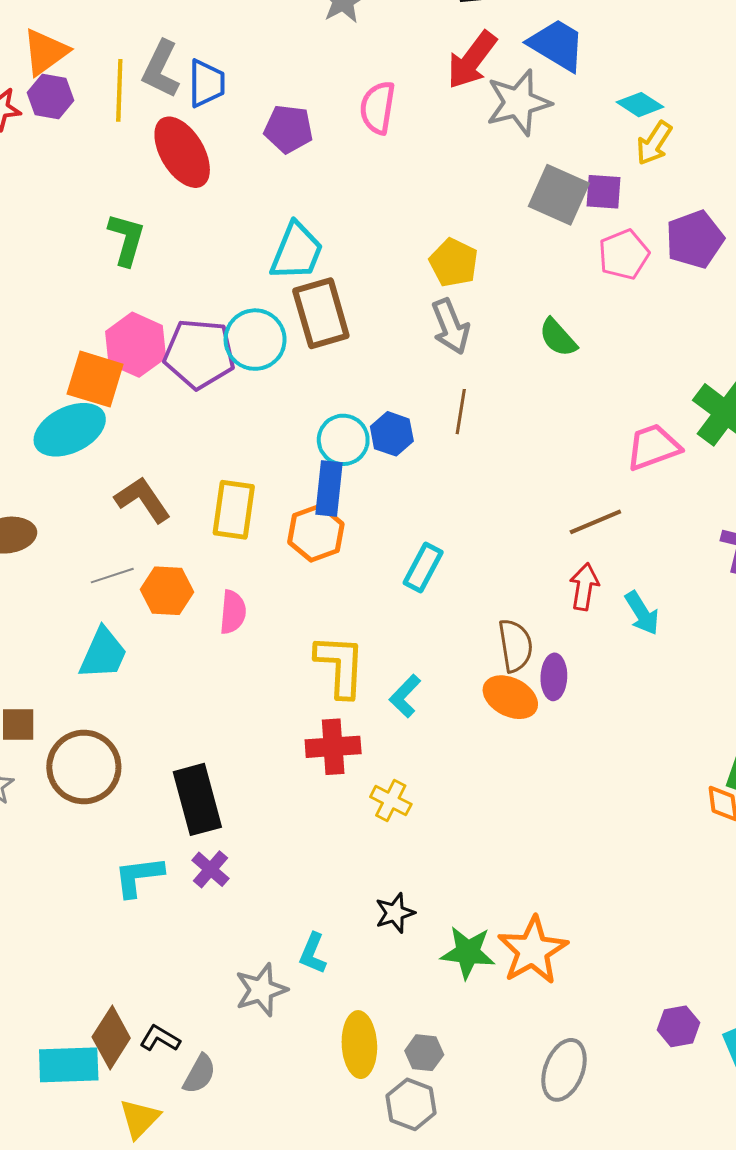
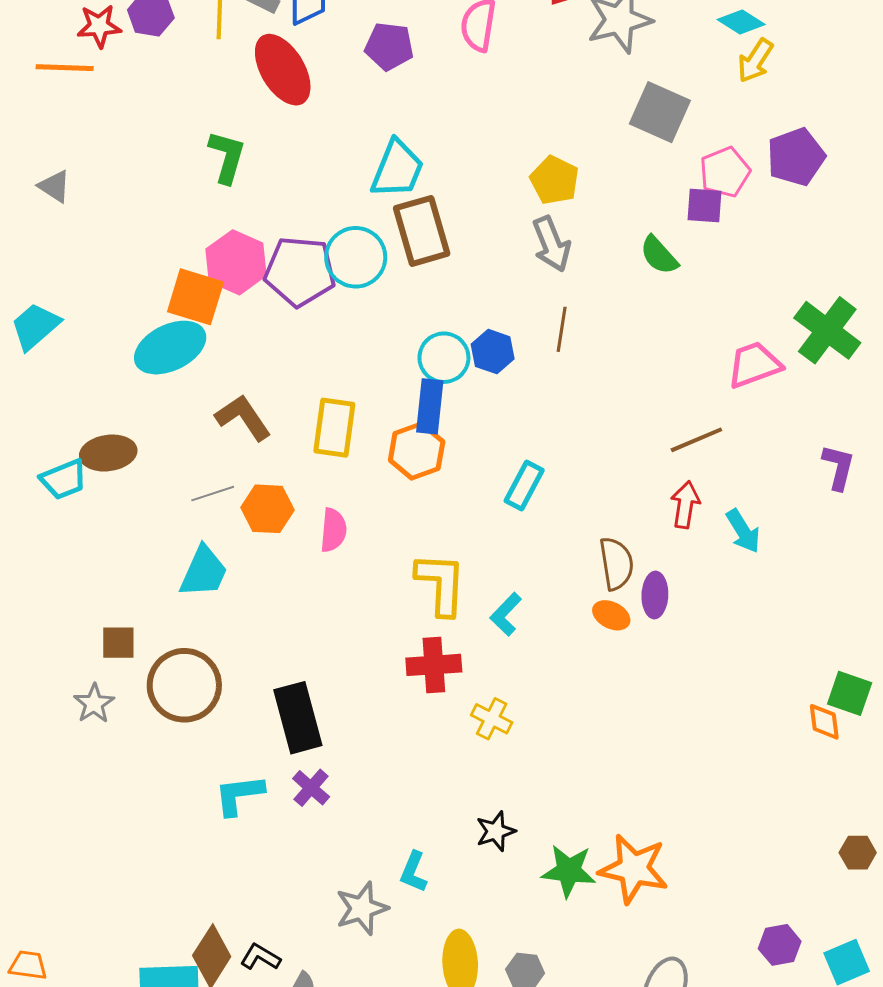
purple square: (604, 192) -> (705, 206), moved
orange ellipse: (510, 697) -> (611, 615), size x0.7
orange star: (533, 950) -> (634, 869), turned -30

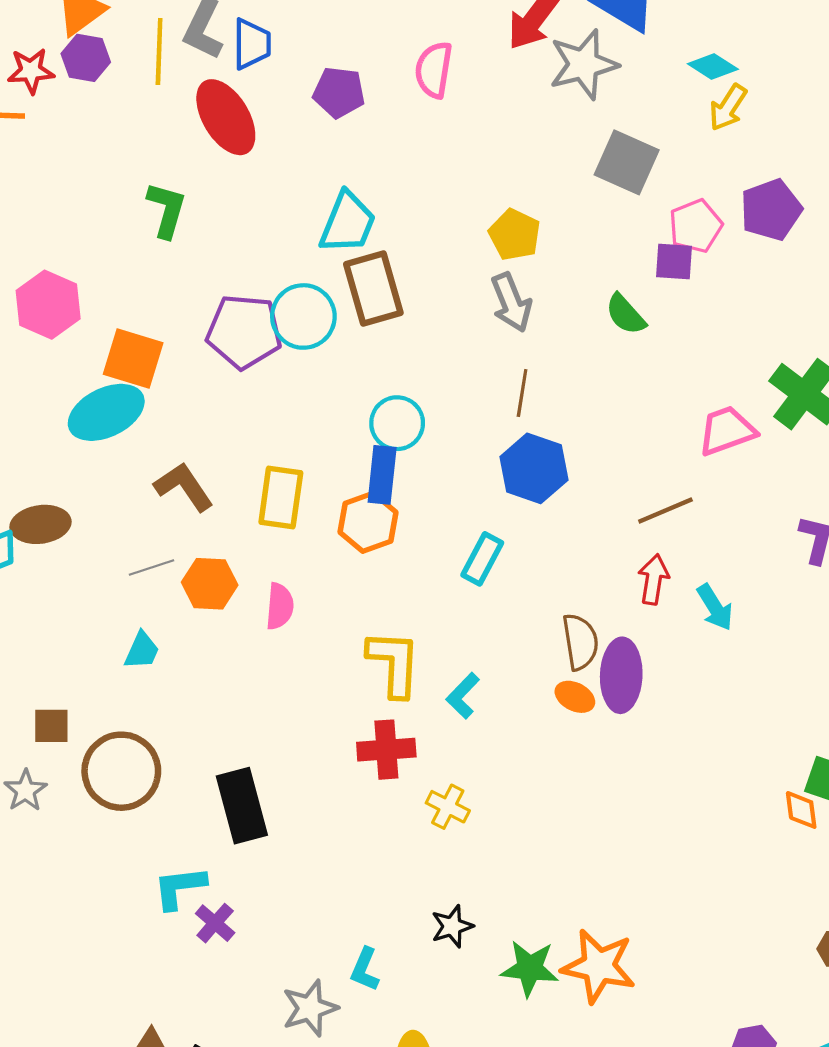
pink hexagon: (236, 262) -> (48, 305), moved
blue hexagon: (493, 352) -> (534, 468), moved, size x1.5
cyan trapezoid: (204, 572) -> (142, 650), size x0.7
purple ellipse: (655, 595) -> (621, 675), size x1.5
purple cross: (311, 788) -> (215, 923), moved

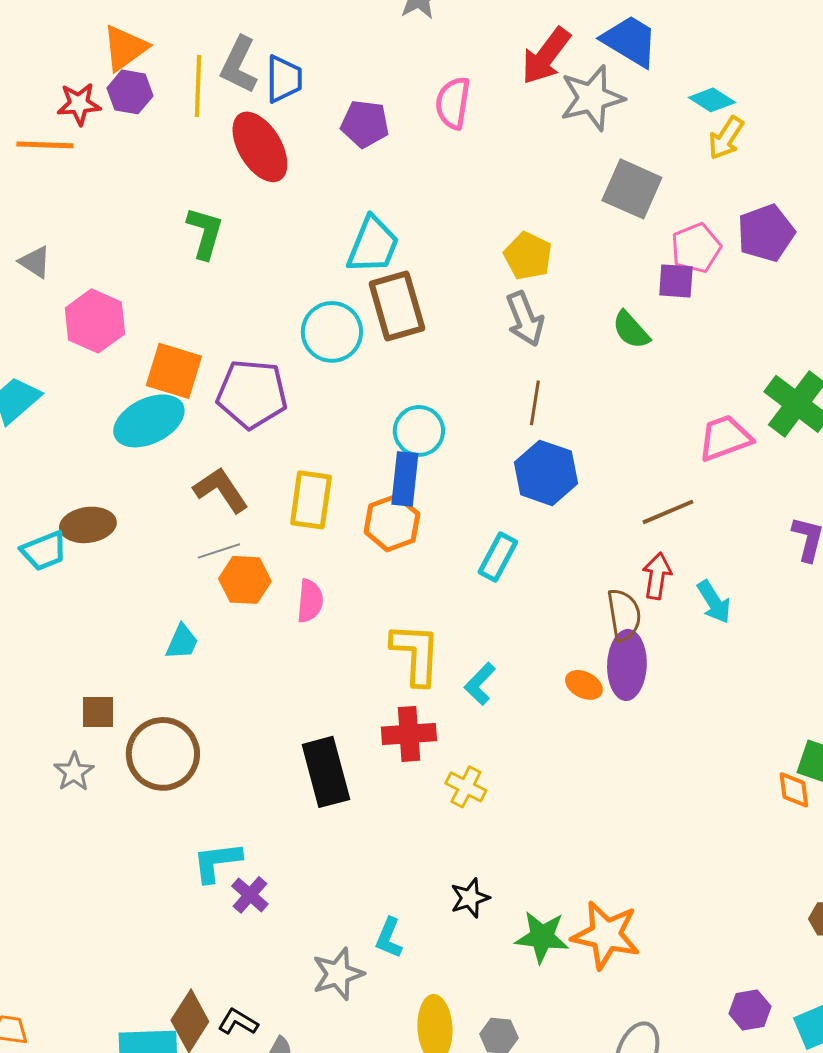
purple pentagon: (244, 332) -> (252, 394), moved
gray line: (151, 568) -> (219, 551), moved
brown semicircle: (580, 642) -> (624, 615), moved
black rectangle: (242, 806) -> (326, 772), moved

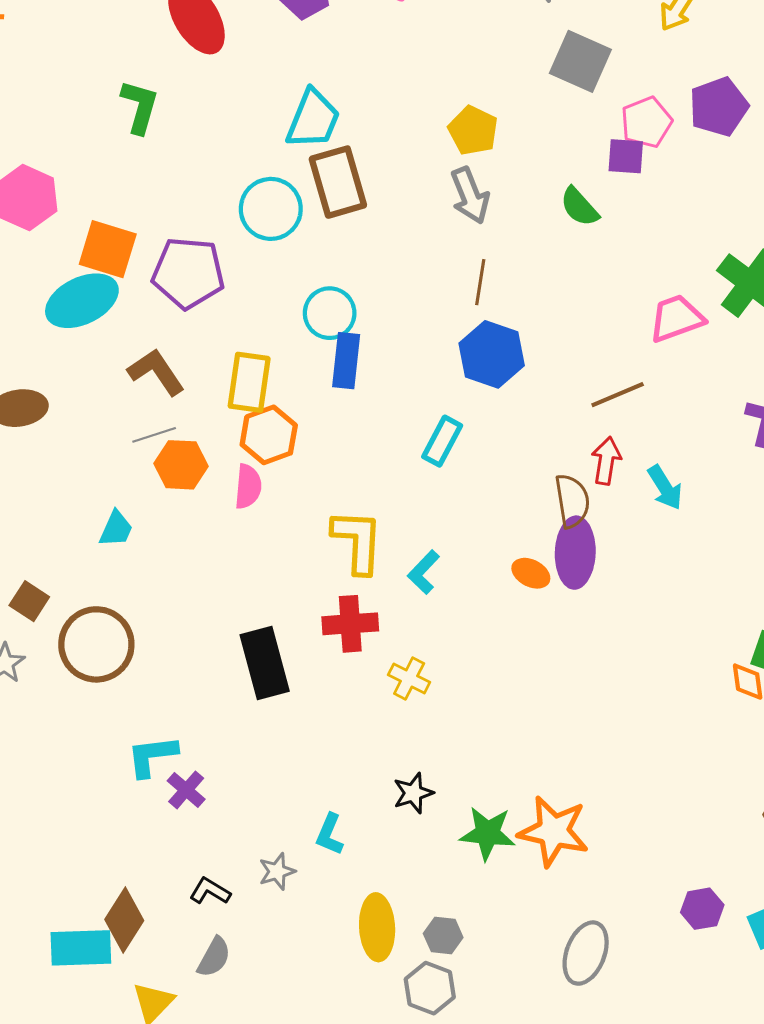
cyan circle: (419, 431) -> (330, 313), moved
orange hexagon: (392, 523) -> (269, 435), moved
brown square: (98, 712) -> (29, 601), turned 33
gray star: (338, 974) -> (277, 872), size x0.7
black L-shape: (238, 1022) -> (210, 891), moved

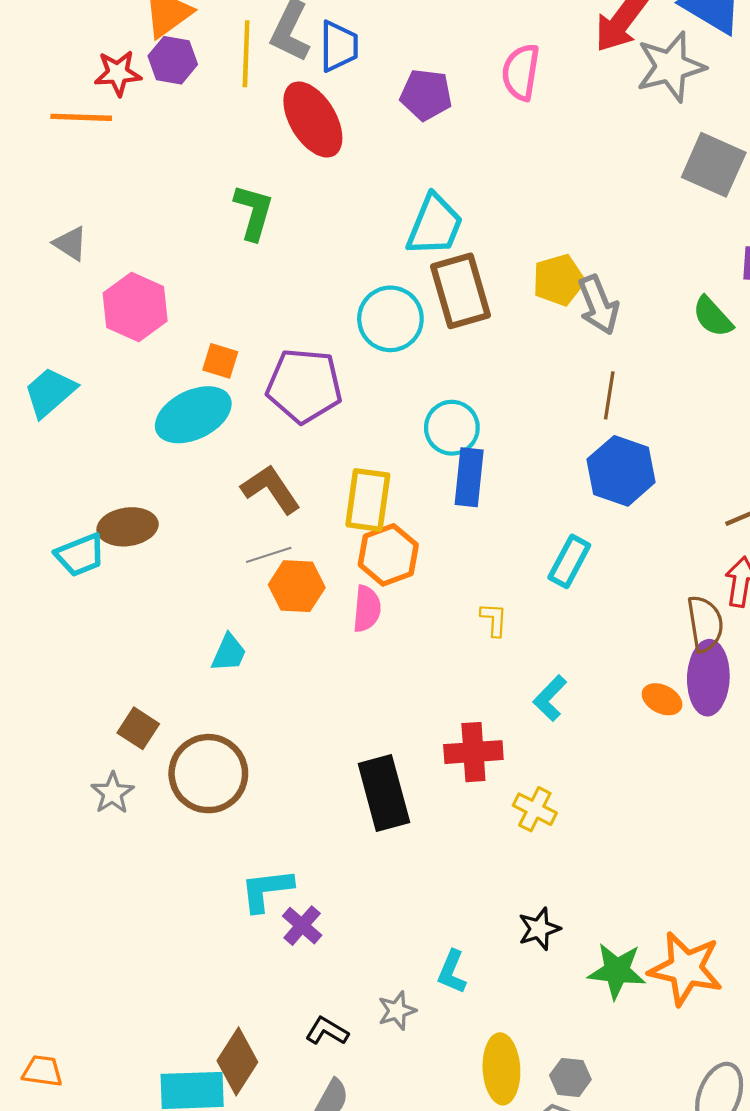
yellow pentagon: (473, 130) -> (559, 280), moved, turned 30
orange square: (108, 249) -> (220, 361), size x0.6
yellow L-shape: (357, 541) -> (494, 620), moved, size x0.5

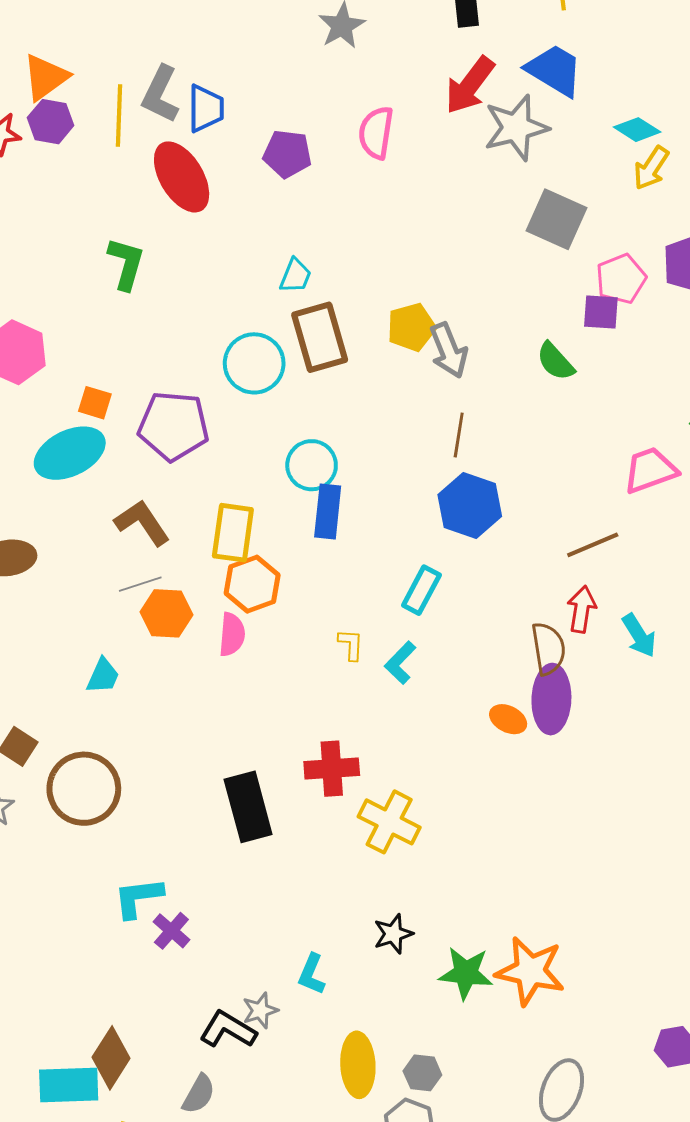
cyan trapezoid: (435, 225) -> (295, 276), size x0.6
cyan L-shape: (550, 698) -> (400, 663), moved
yellow cross: (535, 809) -> (389, 822), size x1.5
black L-shape: (327, 1031) -> (228, 1030), moved, size x1.4

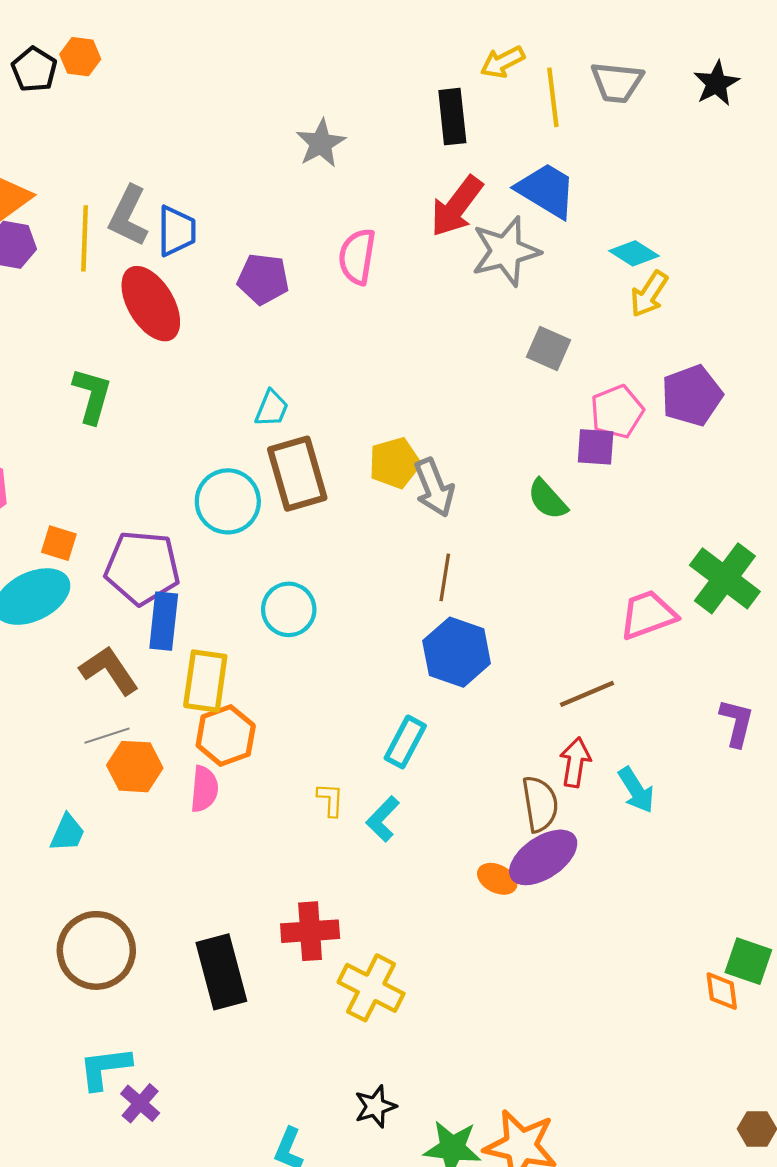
gray square: (556, 219) -> (549, 349), size x0.7
blue rectangle: (328, 512) -> (164, 621), moved
purple ellipse: (551, 699) -> (543, 857), turned 54
brown circle: (84, 789) -> (96, 950), moved

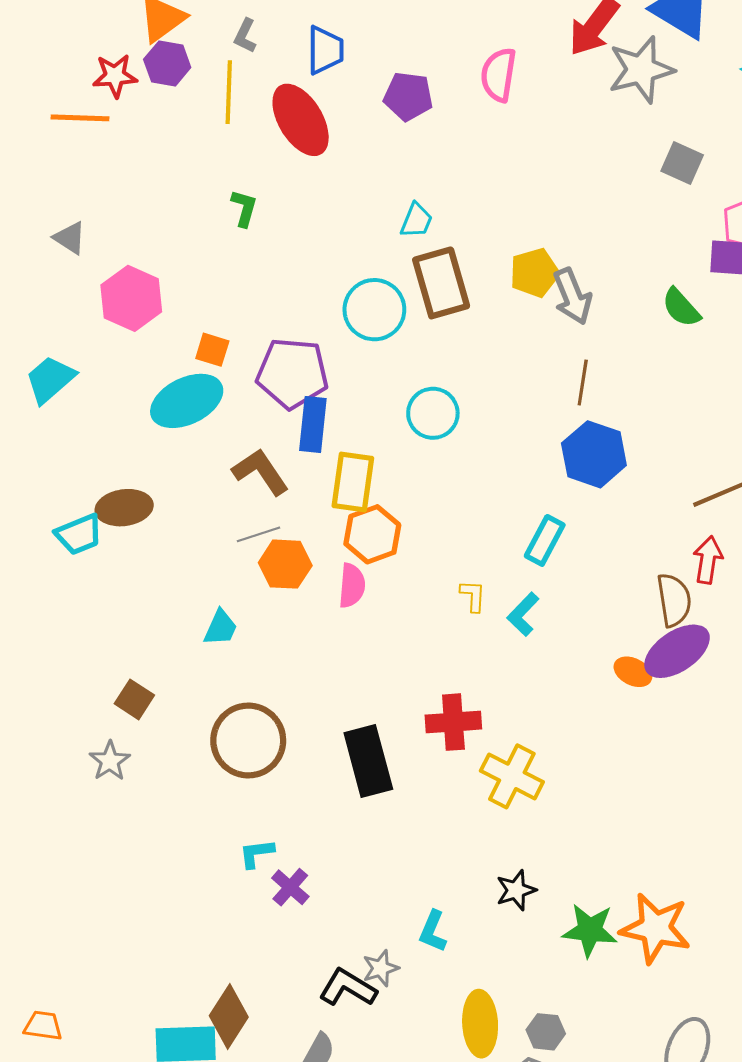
gray L-shape: (128, 216) -> (245, 36), moved, size x0.6
yellow line: (85, 238) -> (229, 92), moved
green L-shape: (92, 396) -> (244, 208), size x0.7
cyan L-shape: (105, 1068) -> (256, 853), size x0.7

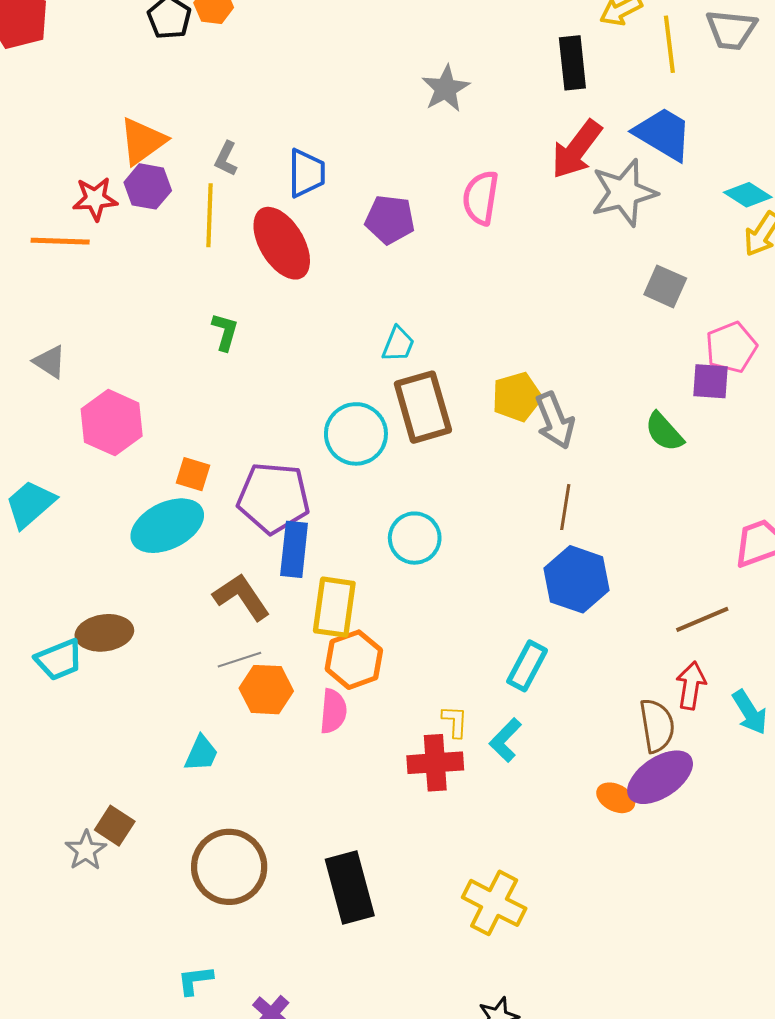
red cross: (453, 722) -> (435, 763), moved
gray star: (110, 761) -> (86, 850), moved
cyan L-shape: (256, 853) -> (195, 980), moved

